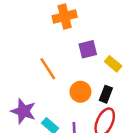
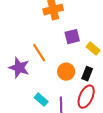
purple star: (23, 111) -> (19, 68), moved

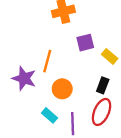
orange line: (39, 53) -> (47, 61), turned 48
orange circle: (66, 72) -> (62, 89), moved

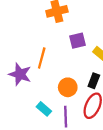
orange circle: (62, 89) -> (68, 87), moved

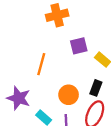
purple star: (20, 74) -> (19, 98), moved

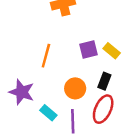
purple square: (79, 46) -> (89, 50), moved

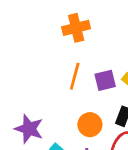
orange line: (46, 56) -> (75, 76), moved

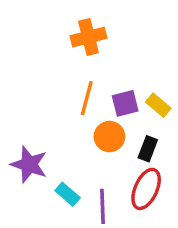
orange circle: (90, 125) -> (109, 137), moved

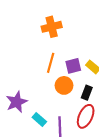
purple star: (29, 164) -> (17, 102), turned 30

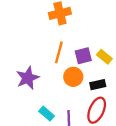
black rectangle: (87, 93) -> (98, 85), turned 56
purple star: (17, 102) -> (28, 78), moved

